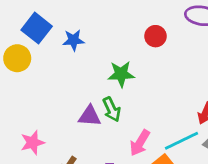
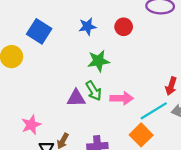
blue square: (37, 28) -> (39, 31), moved
blue star: (73, 40) -> (87, 26), moved
pink arrow: (140, 143) -> (122, 98), moved, turned -115

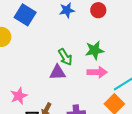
green star: (98, 61) -> (95, 50), moved
green arrow: (94, 91) -> (65, 57), moved

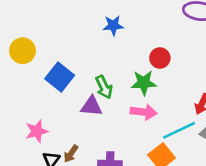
red circle: (98, 10) -> (160, 58), moved
blue square: (25, 15) -> (60, 77), moved

